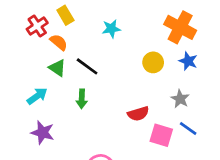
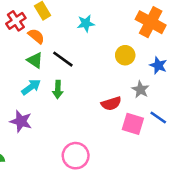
blue star: (188, 61) -> (158, 65), moved
cyan arrow: (37, 96) -> (31, 87), moved
gray star: (180, 99) -> (140, 90), moved

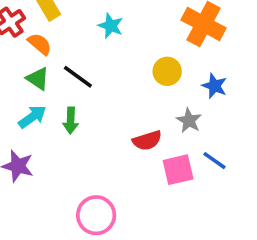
cyan star: (86, 23) -> (111, 26), turned 30
pink square: (133, 124) -> (178, 170), turned -30

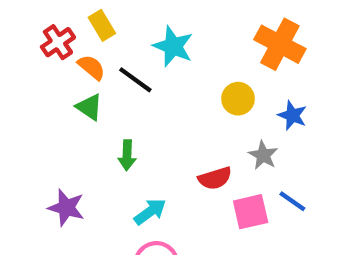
cyan star: (111, 26) -> (173, 46), size x1.4
black line: (78, 77) -> (135, 80), moved
cyan arrow: (32, 117) -> (150, 212), moved

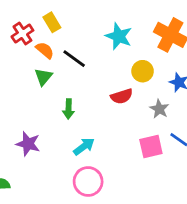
cyan star: (173, 46) -> (119, 36), moved
green triangle: (89, 107) -> (43, 77), turned 36
red semicircle: (215, 178) -> (122, 96), moved

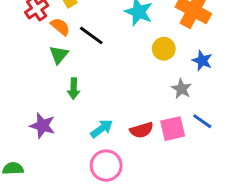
red semicircle: (122, 96) -> (142, 130), moved
green arrow: (69, 109) -> (74, 89), moved

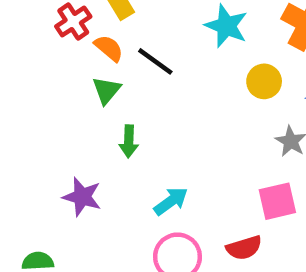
red semicircle: (142, 130) -> (244, 248), moved

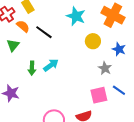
green triangle: (107, 90) -> (13, 45), moved
cyan arrow: (171, 201) -> (51, 65), moved

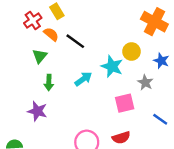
cyan star: (76, 16) -> (112, 66), moved
green arrow: (32, 68) -> (49, 82), moved
blue line: (119, 90) -> (160, 119), moved
pink square: (99, 95) -> (125, 103), moved

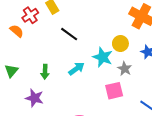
orange semicircle: (51, 34) -> (17, 31), moved
green triangle: (40, 56) -> (11, 71), moved
gray star: (145, 82) -> (125, 69), moved

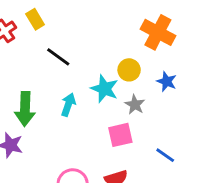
cyan arrow: (76, 69) -> (68, 105), turned -35
green arrow: (45, 72) -> (25, 109), size x1.6

